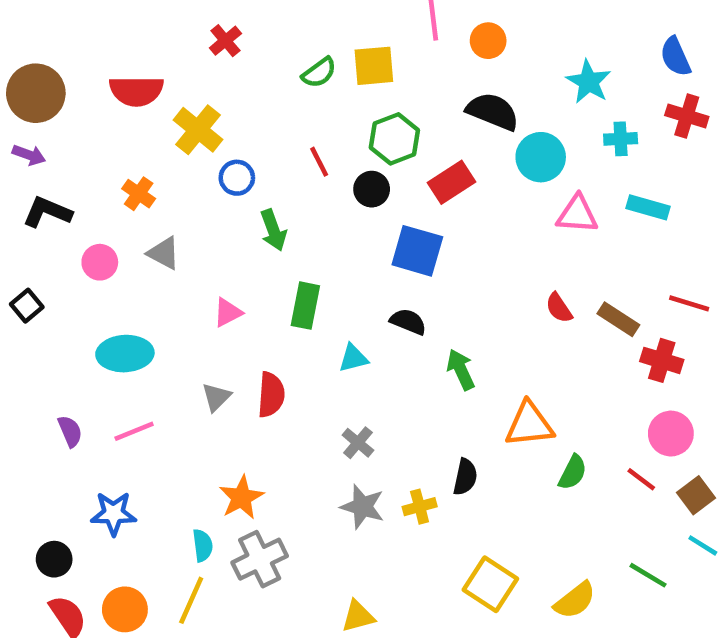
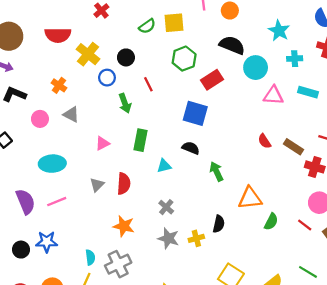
red line: (319, 162) -> (148, 84), moved
black circle: (372, 189) -> (126, 57), moved
purple semicircle: (70, 431) -> (25, 202), size x1.6
orange star: (241, 497) -> (124, 226), moved, turned -30
black circle: (54, 559) -> (21, 250), moved

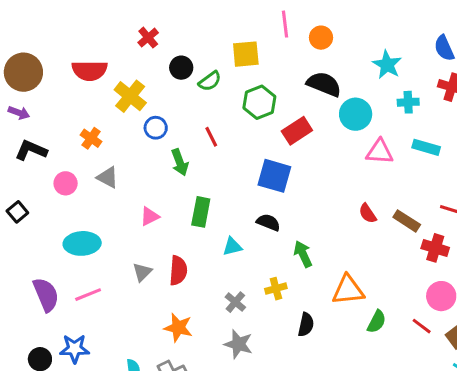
green semicircle: (147, 26) -> (210, 81), moved
black circle: (126, 57) -> (181, 68), moved
yellow cross: (196, 238) -> (276, 289), moved

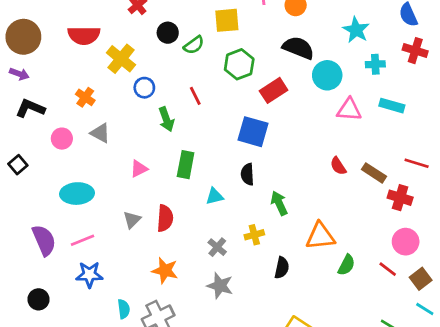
black semicircle: (268, 222) -> (247, 174), turned -115
blue star: (75, 349) -> (89, 275), moved

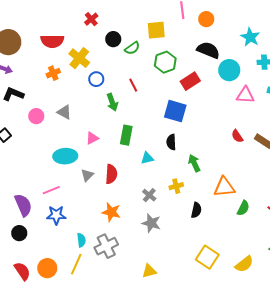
orange cross: (85, 97) -> (53, 73), moved, turned 32
cyan ellipse: (77, 194) -> (65, 156), moved
purple semicircle: (44, 240) -> (23, 205), moved

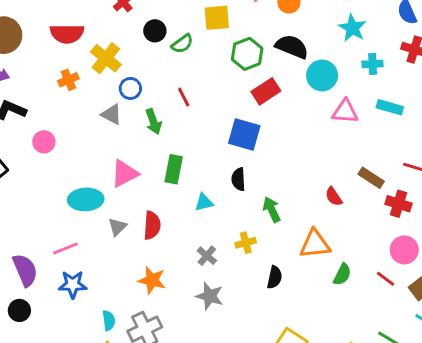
green hexagon: (165, 62) -> (247, 54), moved
gray triangle: (64, 112) -> (112, 114), moved
red semicircle: (237, 136) -> (334, 197), moved
pink triangle: (92, 138) -> (125, 174), size x1.5

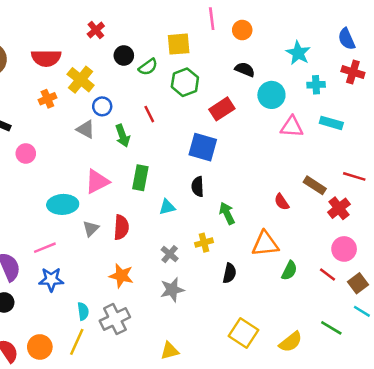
black semicircle: (292, 47) -> (245, 69), size x0.7
green hexagon: (247, 54) -> (185, 82), moved
red cross: (398, 204) -> (339, 208), turned 35
gray star: (210, 296) -> (172, 290), turned -30

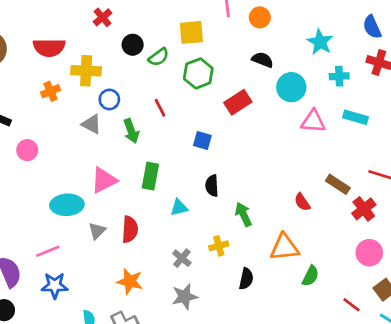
yellow cross: (81, 80) -> (86, 71), turned -36
blue square: (203, 147) -> (202, 141), moved, size x0.6
red line: (328, 274) -> (351, 305), moved

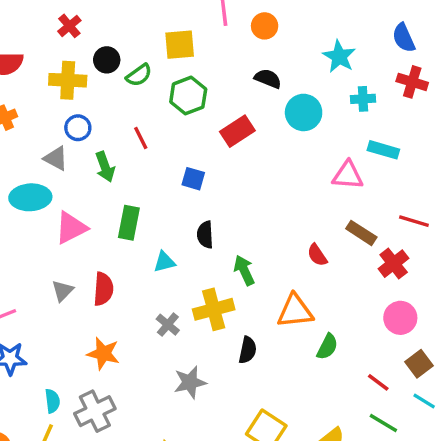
yellow cross: (86, 71) -> (68, 80), moved
pink triangle: (313, 121) -> (348, 175), moved
cyan ellipse: (67, 205) -> (30, 197), moved
yellow cross: (219, 246) -> (214, 309), size x1.6
gray star: (185, 296) -> (190, 382), moved

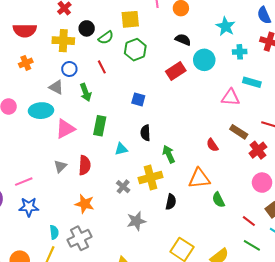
red rectangle: (237, 131) -> (176, 71), moved
red line: (141, 138) -> (102, 67), moved
green semicircle: (327, 347) -> (218, 200), turned 126

